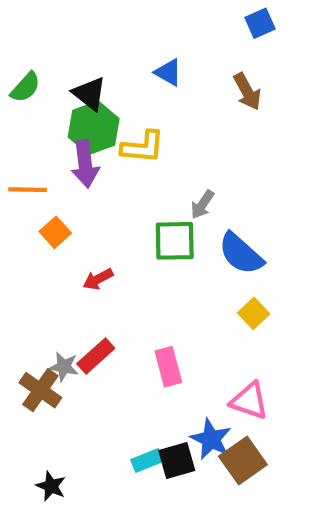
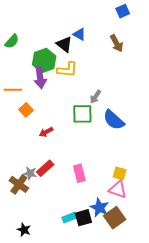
black triangle: (89, 94) -> (64, 44), moved
yellow square: (254, 313) -> (120, 173), moved, turned -32

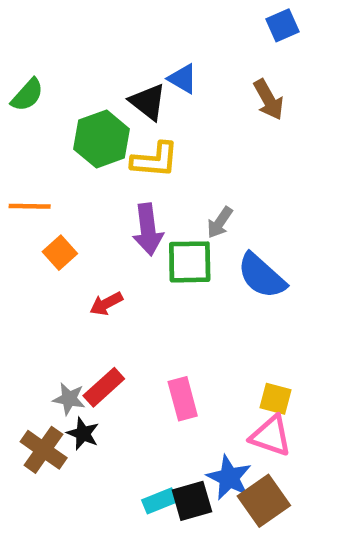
purple arrow: (40, 78) -> (148, 229), moved
brown cross: (19, 184) -> (44, 450), moved
black star: (24, 230) -> (83, 434), moved

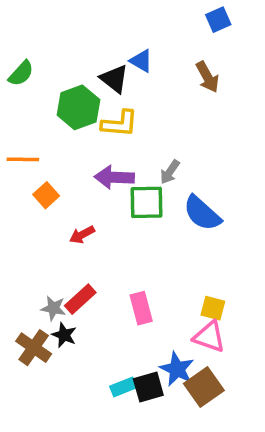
purple arrow: (148, 229) -> (114, 177), turned 99

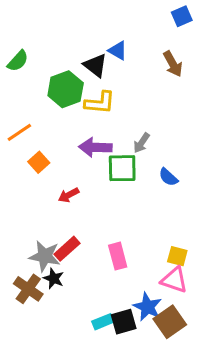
orange line: (23, 159) -> (19, 132), turned -35
blue semicircle: (202, 213) -> (168, 177), size x0.6
gray star: (53, 308) -> (45, 256), size x1.5

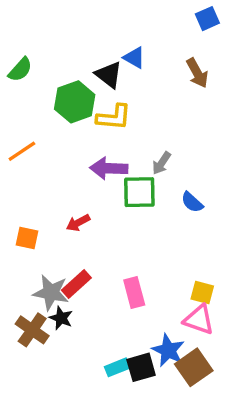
orange square: (39, 162) -> (27, 238), moved, turned -36

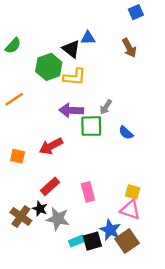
blue triangle: (134, 58) -> (88, 38), turned -32
red arrow: (78, 223) -> (51, 146), size x1.5
gray star: (51, 292) -> (58, 219), moved

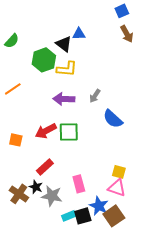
brown arrow: (129, 48) -> (127, 34), moved
green square: (91, 126) -> (69, 132), moved
blue semicircle: (126, 133) -> (113, 119), size x1.5
pink rectangle: (88, 192) -> (79, 184), moved

